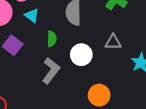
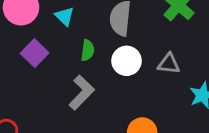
white circle: (81, 55) -> (127, 61), moved

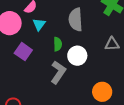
cyan triangle: (65, 16) -> (39, 24), turned 32
white circle: (127, 61) -> (77, 56), moved

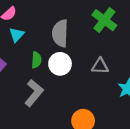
white circle: (77, 56) -> (60, 64), moved

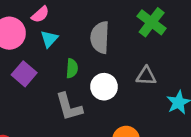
white circle: (60, 64) -> (104, 87), moved
gray L-shape: (34, 93) -> (69, 107), turned 124

